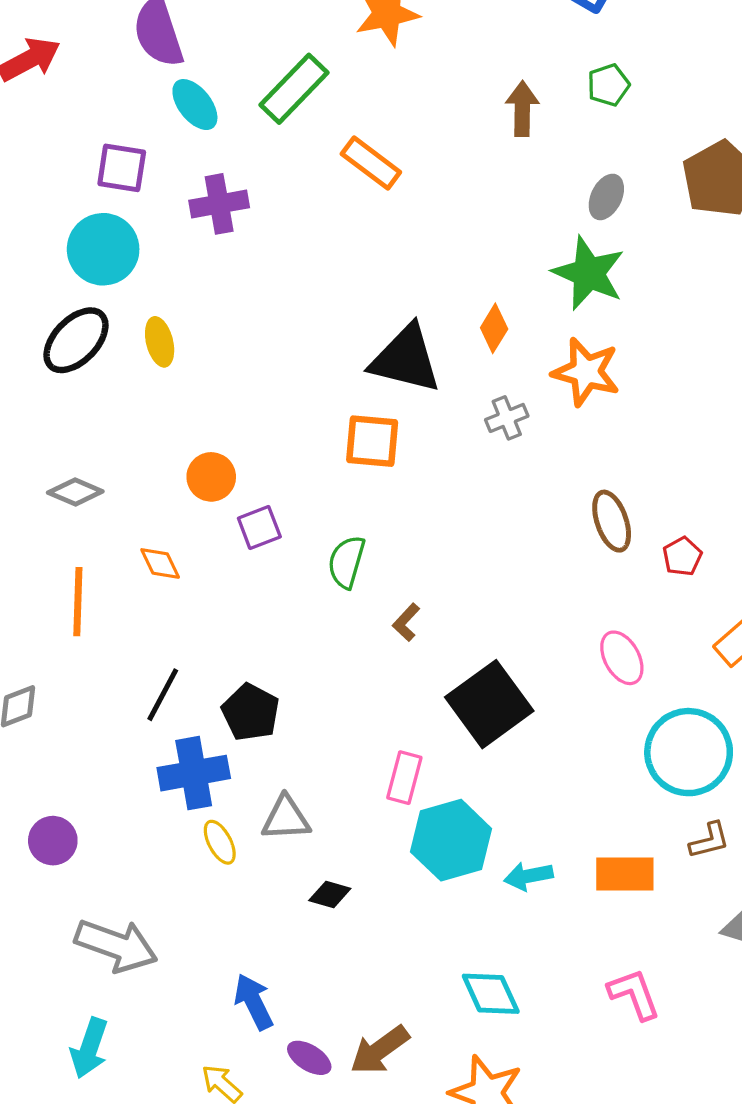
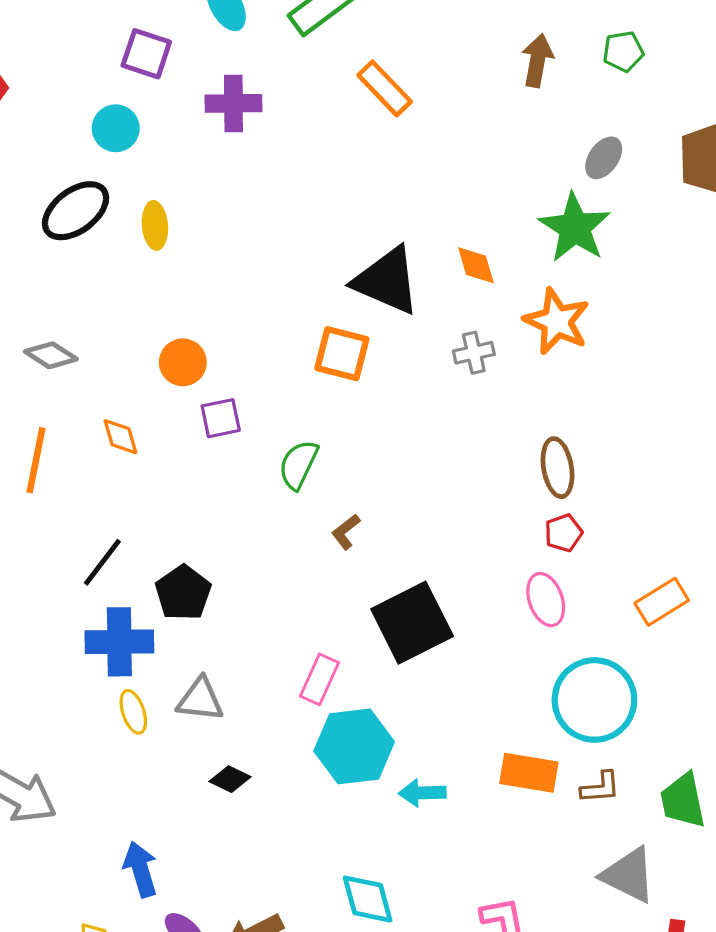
cyan circle: (103, 249) -> (116, 128), size x0.7
orange diamond: (494, 328) -> (476, 265), turned -57
red pentagon: (682, 556) -> (564, 533), moved
orange rectangle: (625, 874) -> (529, 773), moved

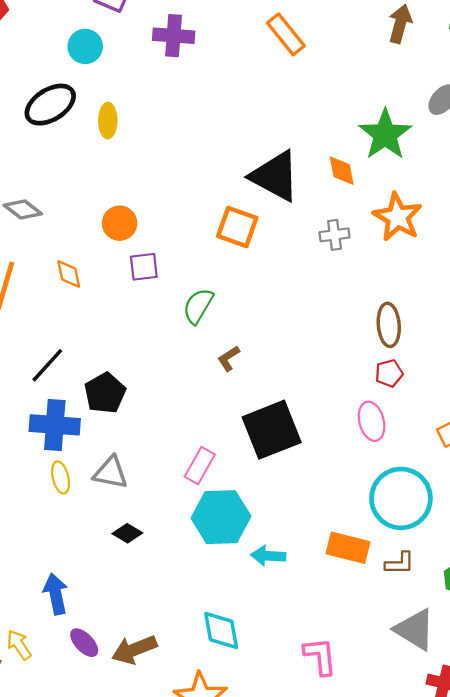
green star: (575, 228) -> (385, 134), moved

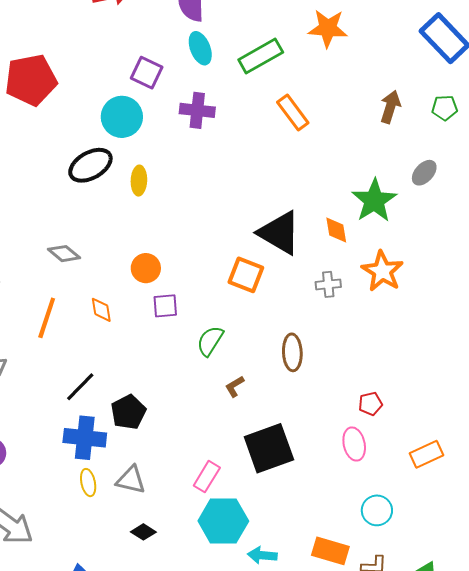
cyan circle: (85, 46) -> (122, 117), size x1.4
brown ellipse: (389, 325) -> (292, 352), moved
cyan circle: (401, 498) -> (377, 510), size x0.6

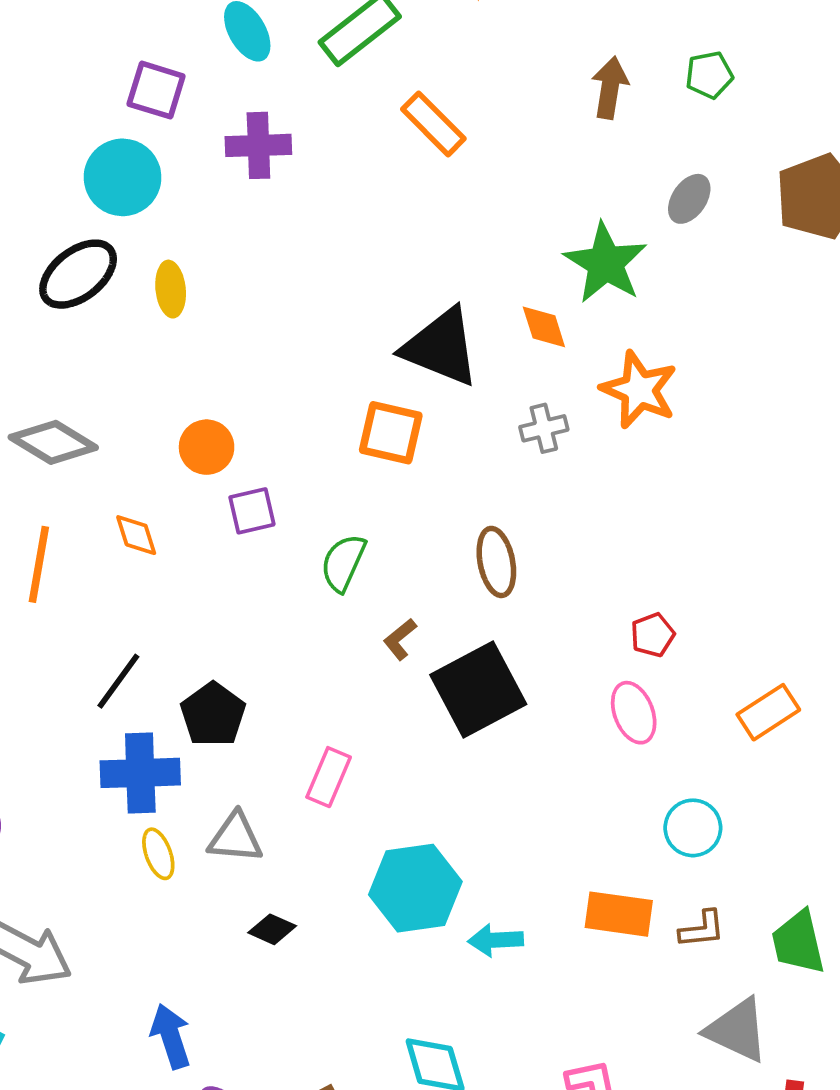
gray diamond: (64, 254) -> (53, 442), size x1.4
black square: (269, 448) -> (478, 690), moved
pink rectangle: (207, 477) -> (329, 777), moved

